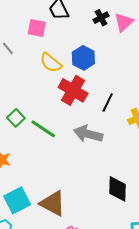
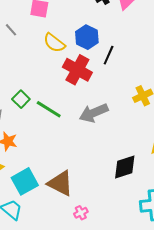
black line: (108, 102) -> (109, 55), moved
gray arrow: (88, 134) -> (94, 113), turned -36
black diamond: (117, 189) -> (125, 167), turned 72

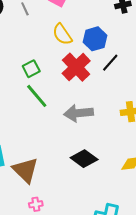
green square: (21, 99) -> (31, 69), moved
black diamond: (125, 167) -> (84, 159), moved, turned 36

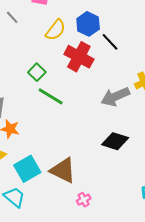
yellow semicircle: (62, 34) -> (56, 30), turned -90
black line: (110, 63) -> (110, 42), turned -66
gray arrow: (78, 113) -> (115, 97), moved

